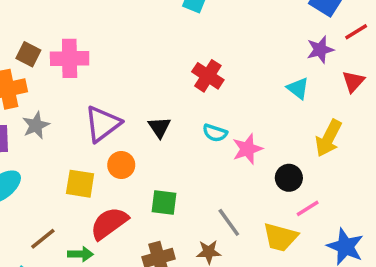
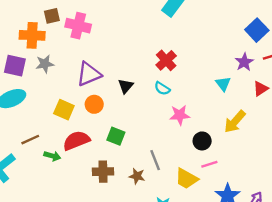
purple star: (320, 50) -> (244, 62), turned -30
brown square: (28, 54) -> (52, 16), turned 35
cyan semicircle: (215, 133) -> (162, 88), moved

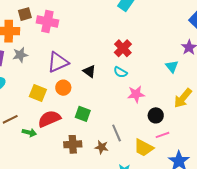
black triangle: (126, 86) -> (89, 71), turned -32

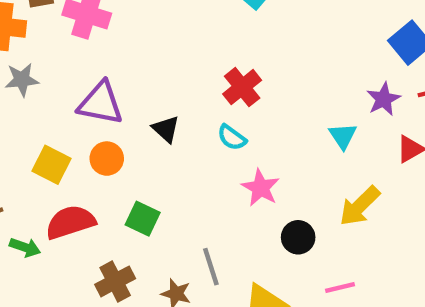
purple triangle: (58, 62) -> (101, 103), turned 30
pink star: (136, 94) -> (261, 188), turned 30
pink line: (163, 135) -> (340, 288), moved
brown cross: (73, 144) -> (115, 281), turned -30

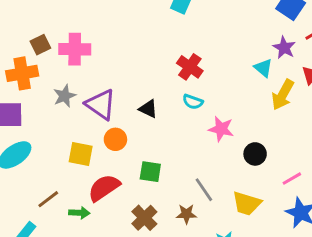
gray star: (22, 80) -> (65, 96), moved
purple triangle: (101, 103) -> (101, 105), turned 40
cyan triangle: (343, 136) -> (263, 68), moved
yellow arrow: (360, 206) -> (283, 95), moved

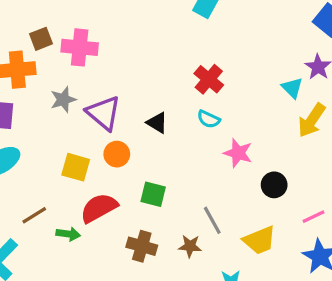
yellow trapezoid: (247, 203) -> (260, 240), turned -44
brown cross: (144, 218) -> (142, 246), turned -35

